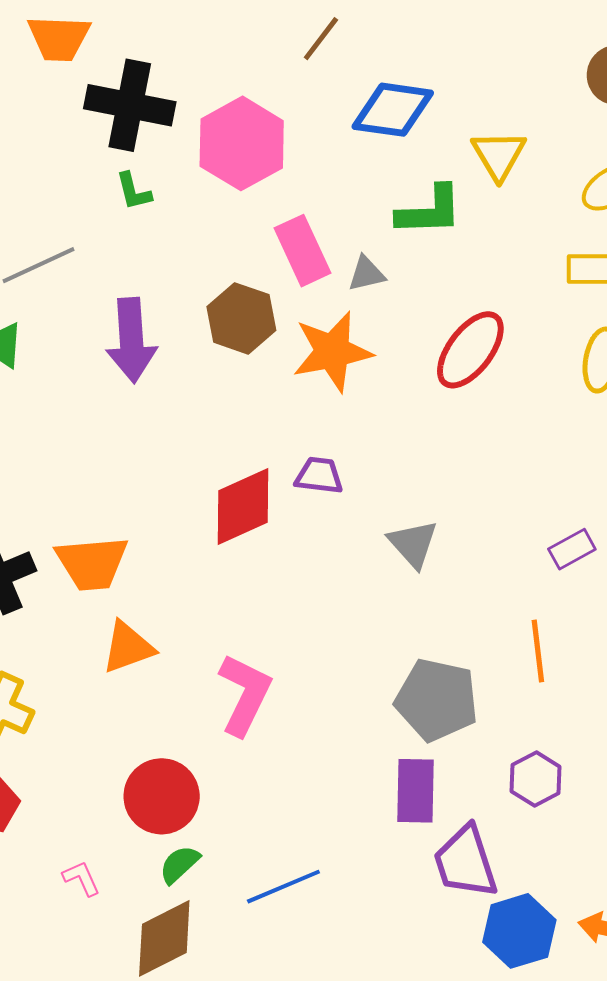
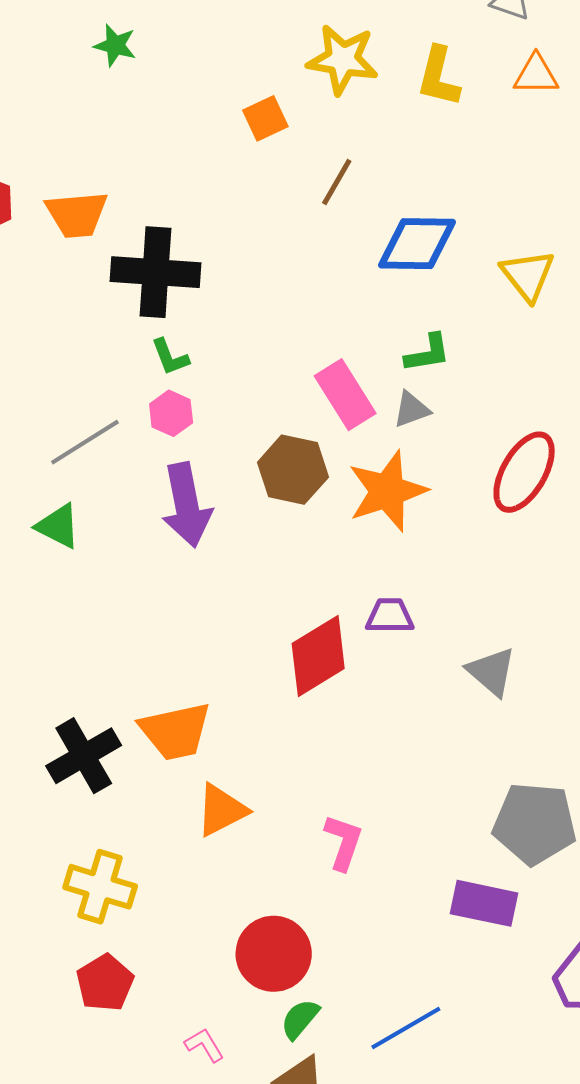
pink hexagon: (242, 143) -> (171, 413), moved, size x0.5
green L-shape: (430, 211) -> (428, 353), moved, size x0.7
pink L-shape: (245, 694) -> (343, 842), size x0.7
purple rectangle: (416, 791) -> (484, 903), moved, turned -72

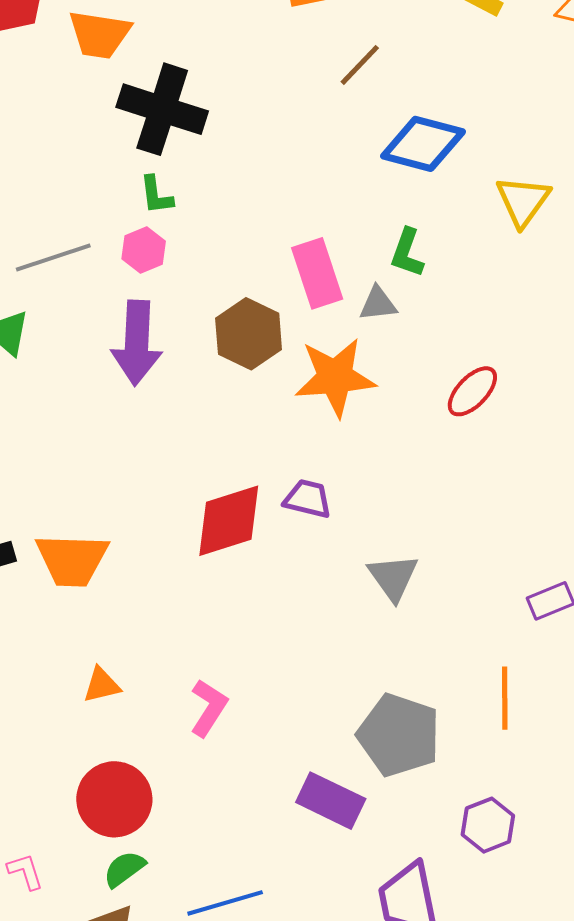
green L-shape: (428, 353) -> (407, 253), turned 105
red ellipse: (524, 472) -> (472, 391), size x0.7
orange triangle: (221, 810) -> (102, 685), moved, size x0.7

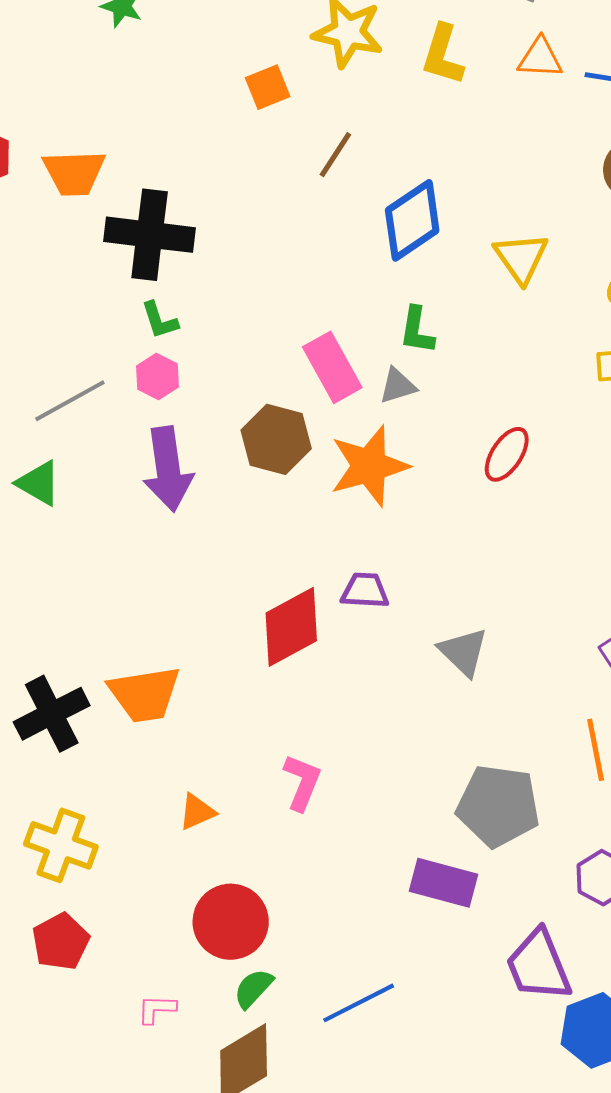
blue diamond: (423, 144) -> (412, 220), turned -38
pink L-shape: (209, 708) -> (302, 782), moved
pink L-shape: (25, 871) -> (157, 1009), turned -60

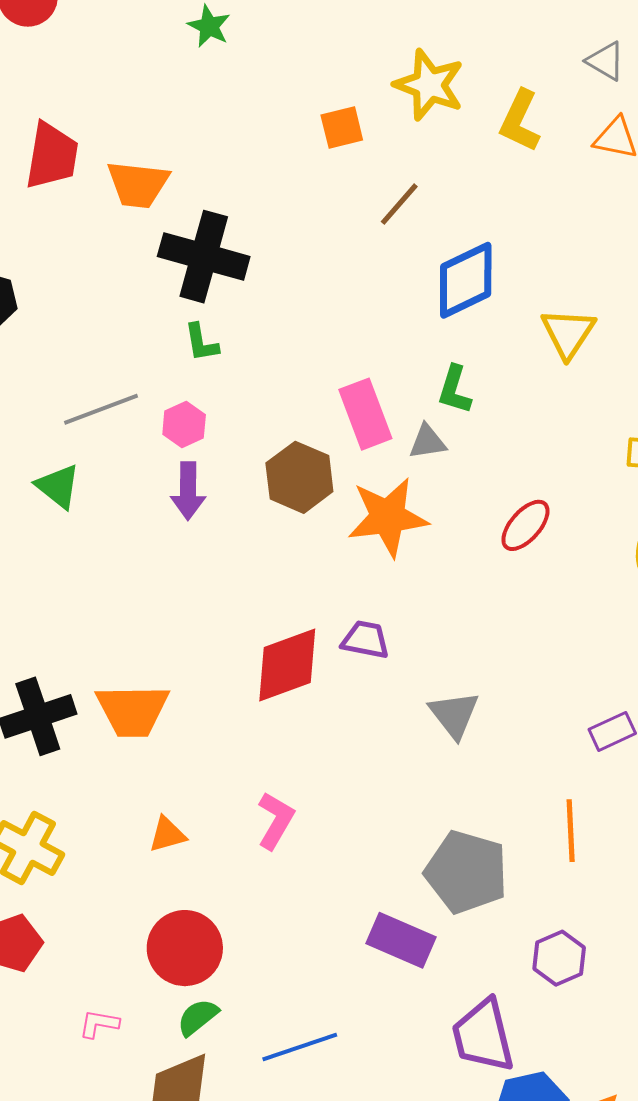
pink hexagon: (157, 376) -> (184, 425), moved
purple arrow: (168, 469) -> (188, 491), size x0.7

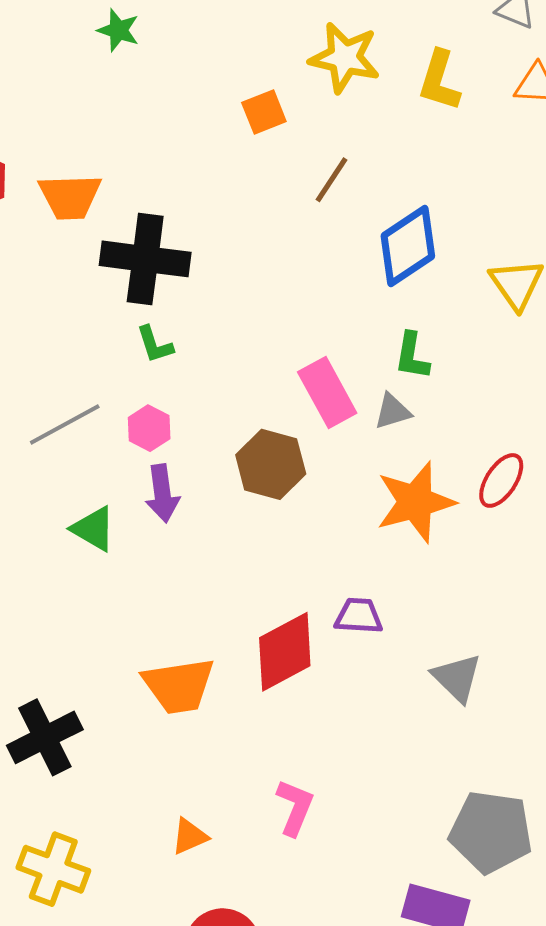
green triangle: (58, 486) -> (93, 529), moved
orange star: (388, 517) -> (415, 502), moved
orange trapezoid: (133, 710) -> (179, 686), moved

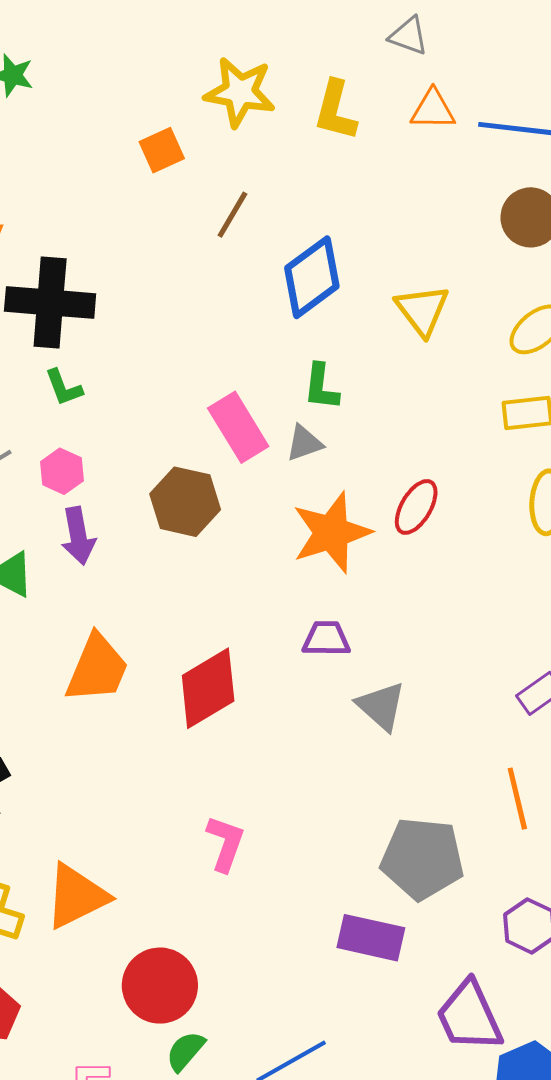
purple trapezoid: (359, 616) -> (326, 639), moved
orange trapezoid: (179, 686) -> (97, 669), moved, turned -56
orange triangle: (190, 836) -> (76, 896), moved, size x1.8

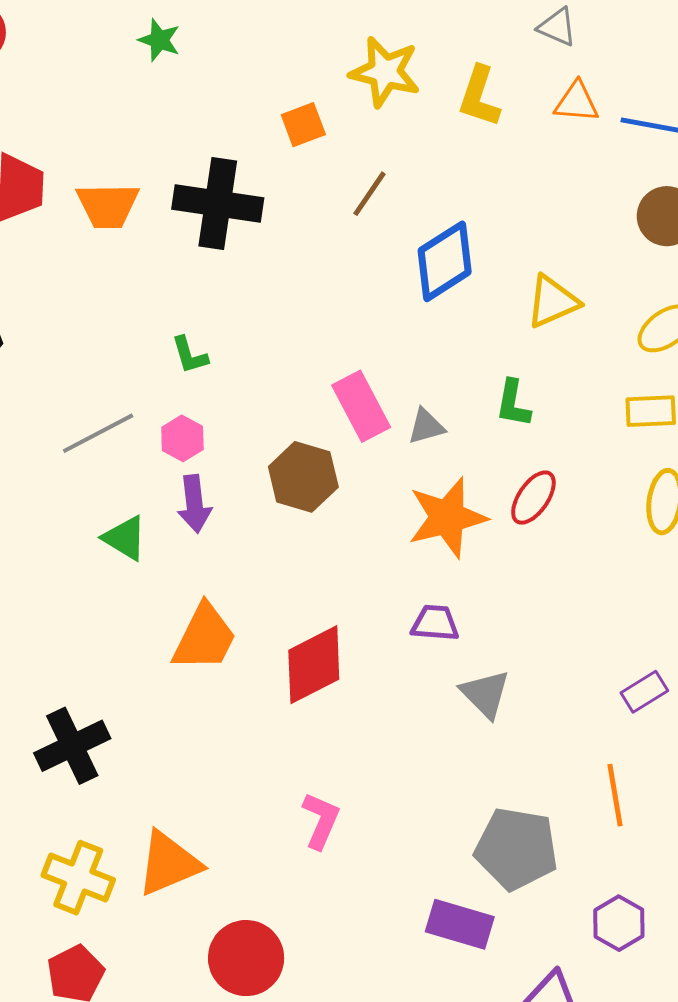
black cross: (50, 303) -> (218, 204), moved
yellow triangle: (422, 310) -> (553, 301), turned 40
green L-shape: (321, 387) -> (513, 403), moved

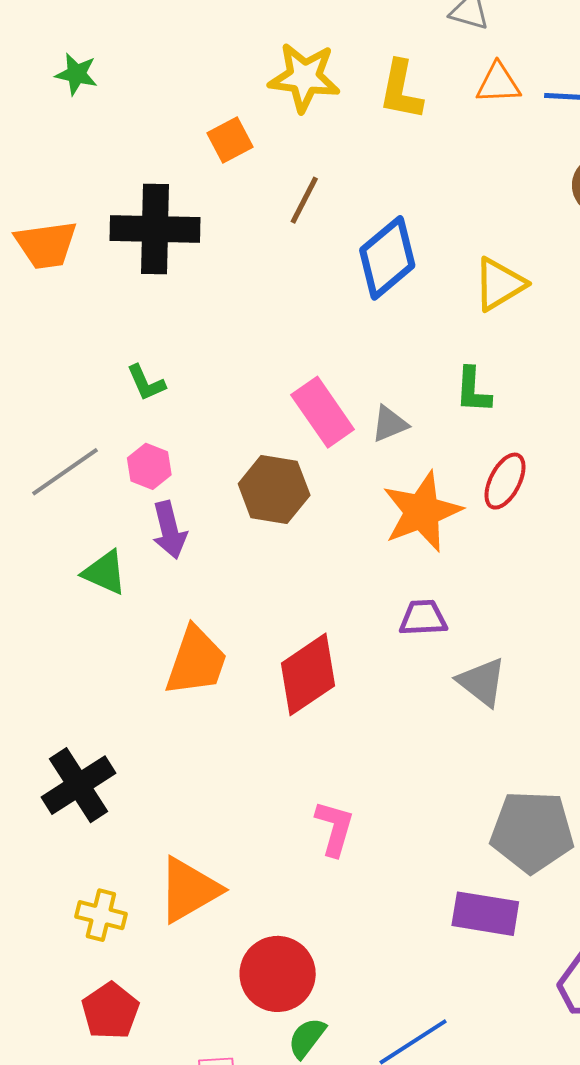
yellow cross: (78, 878) -> (101, 915), size x0.7

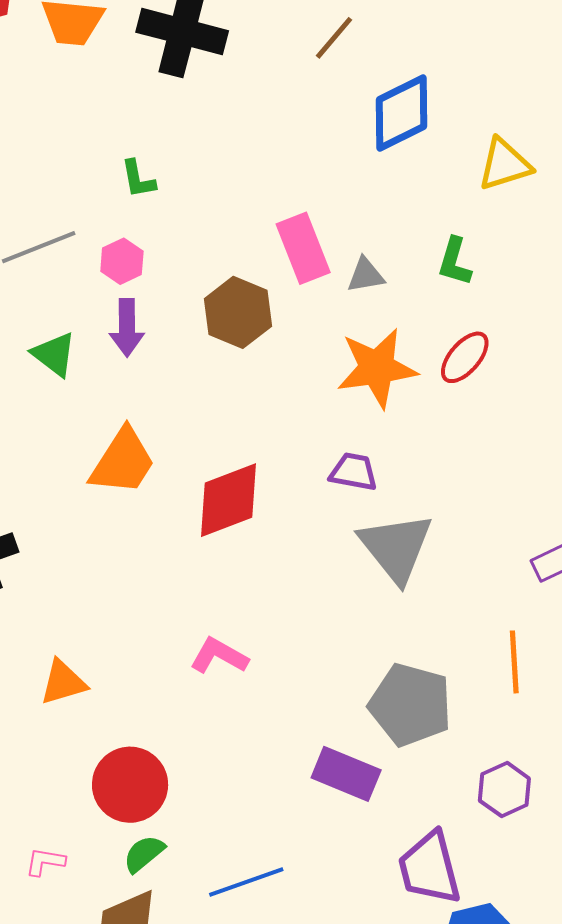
gray triangle: (482, 682) -> (396, 547), size x1.5
pink L-shape: (335, 828) -> (219, 656), turned -90
orange triangle: (189, 890) -> (63, 682), size x0.7

